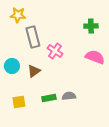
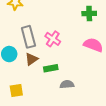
gray rectangle: (33, 37) -> (28, 37), moved
green rectangle: (49, 98) -> (51, 68), moved

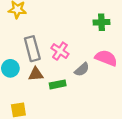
brown triangle: (31, 59) -> (36, 74), turned 32
gray semicircle: (67, 84) -> (82, 69), moved, turned 144

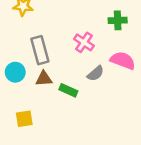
pink cross: (60, 51) -> (84, 42), moved
green rectangle: (58, 84) -> (68, 90), turned 35

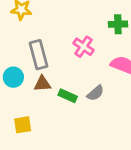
gray semicircle: (96, 73) -> (95, 93), moved

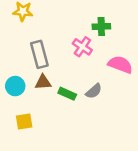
green cross: (118, 24) -> (101, 27), moved
cyan circle: (13, 77) -> (15, 86), moved

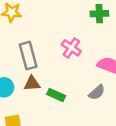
green cross: (101, 27) -> (99, 14), moved
gray semicircle: (94, 91) -> (97, 92), moved

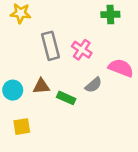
gray rectangle: (28, 56) -> (50, 46), moved
gray semicircle: (97, 92) -> (93, 85), moved

